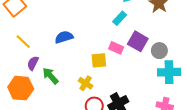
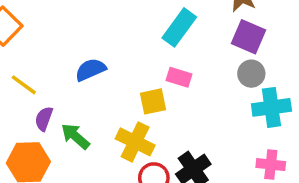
cyan rectangle: (120, 18) -> (179, 27), size x1.5
purple square: (138, 41) -> (248, 37), moved
yellow cross: (86, 83) -> (135, 142), size x1.5

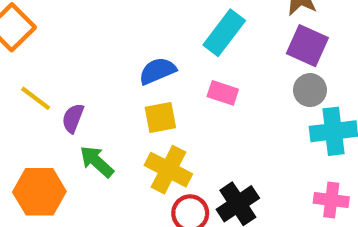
blue semicircle: (90, 70) -> (157, 71), moved
yellow square: (153, 101) -> (160, 117), moved
purple semicircle: (44, 119) -> (73, 118), moved

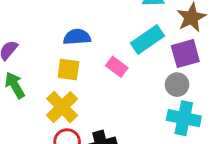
cyan rectangle: (224, 33) -> (148, 40), moved
purple square: (307, 46) -> (185, 54), turned 32

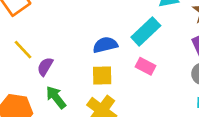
cyan rectangle: (148, 40) -> (146, 31), moved

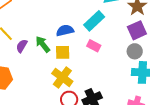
green arrow: (56, 97) -> (43, 44), moved

